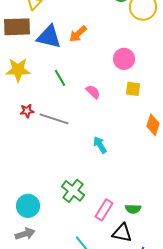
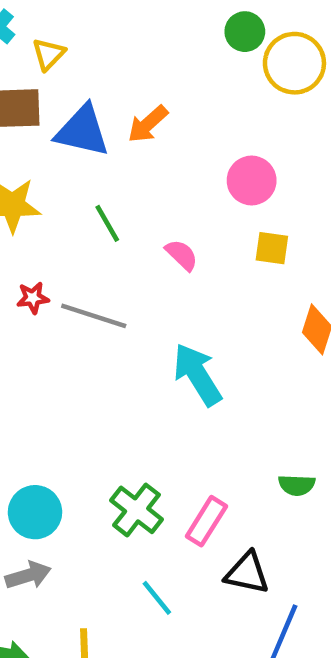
cyan arrow: (100, 145) -> (197, 375), size x1.6
green cross: (73, 191) -> (137, 510), moved
green semicircle: (133, 209) -> (297, 485), moved

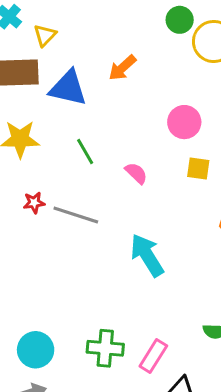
orange arrow: (148, 124) -> (122, 68), moved
green cross: (137, 510) -> (105, 348), turned -33

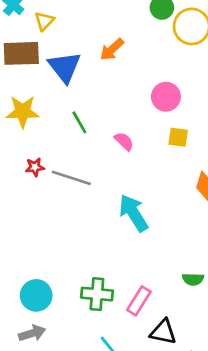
blue triangle: (68, 88) -> (65, 67), turned 39

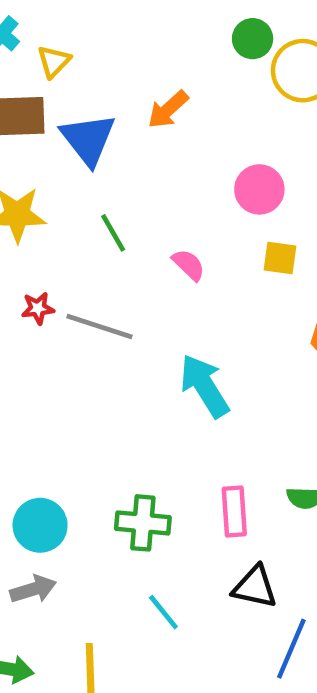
pink rectangle: (139, 301) -> (234, 512), moved, turned -36

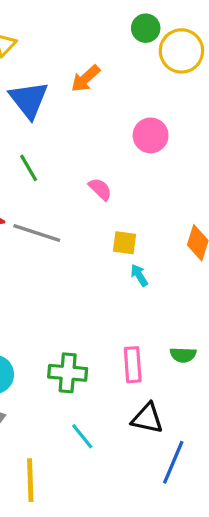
green line: (113, 233) -> (29, 168), moved
yellow square: (280, 258) -> (125, 243), moved
cyan arrow: (205, 386) -> (139, 275), moved, size x0.5

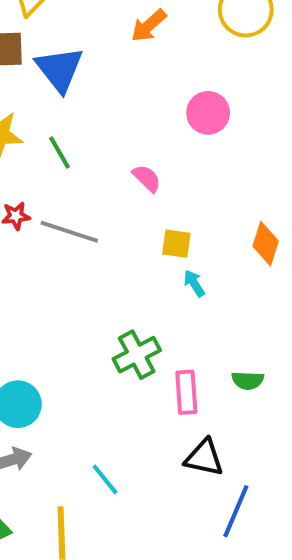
orange arrow: (86, 79) -> (149, 26), moved
green cross: (68, 373) -> (137, 355), moved, turned -33
cyan line: (82, 436) -> (105, 479), moved

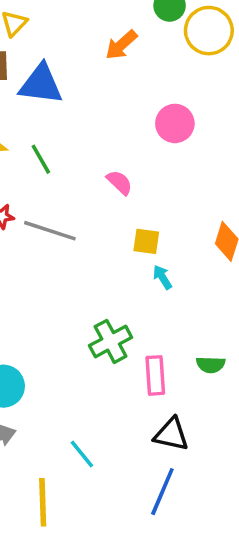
blue triangle: (59, 69) -> (41, 84), turned -45
blue line: (236, 511) -> (162, 492), moved

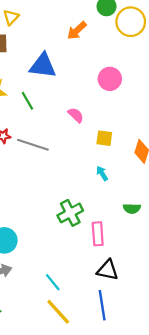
blue triangle: (41, 84) -> (43, 66), moved
yellow square: (146, 241) -> (104, 138), moved
green semicircle: (211, 365) -> (132, 209), moved
blue line: (162, 492) -> (102, 305), turned -32
yellow line: (43, 502) -> (58, 312), moved, turned -40

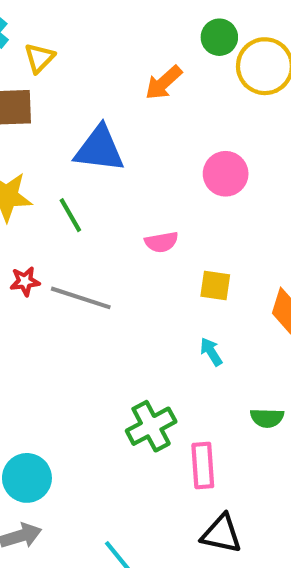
pink semicircle: (76, 115) -> (161, 242), turned 126

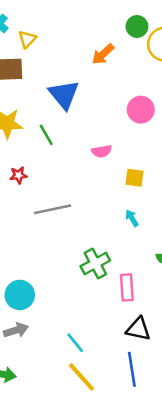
blue triangle: (99, 149) -> (64, 95), turned 44
gray line: (81, 298) -> (53, 209), moved, turned -30

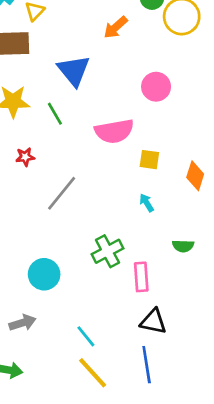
pink semicircle: (102, 151) -> (114, 131), size x1.8
gray line: (53, 209) -> (62, 193), turned -39
cyan circle: (20, 295) -> (44, 274), moved

